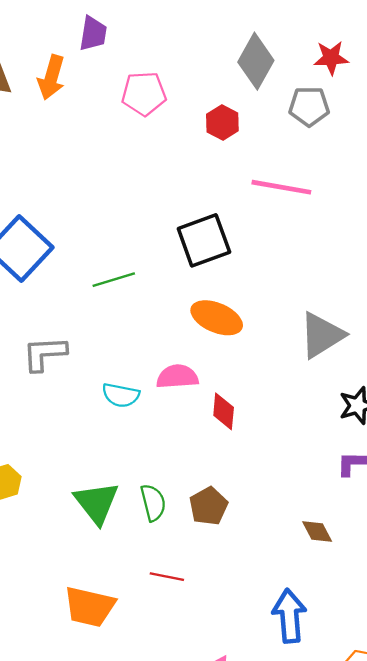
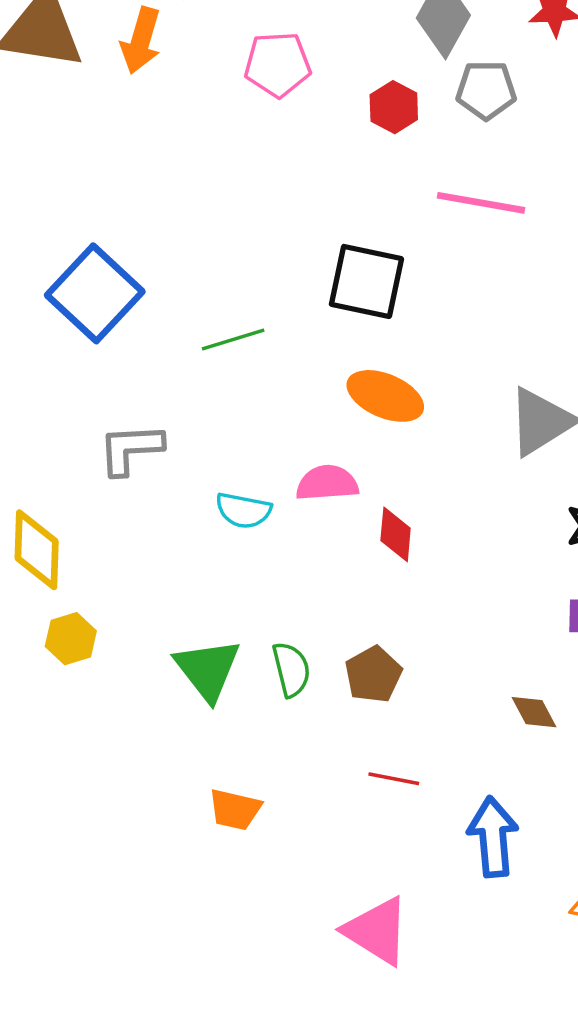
gray pentagon: (309, 106) -> (486, 90), moved
black square: (204, 240) -> (366, 281), turned 32
red line: (167, 577) -> (394, 779), moved
orange trapezoid: (90, 607) -> (235, 810), moved, size x0.7

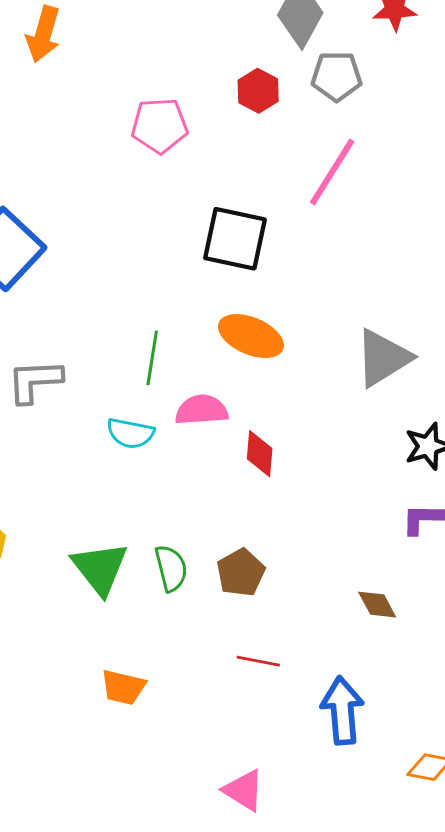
pink pentagon: (278, 64) -> (159, 126), moved
pink line: (481, 203) -> (332, 172), turned -68
green line: (233, 340) -> (152, 358), moved, turned -64
pink triangle: (377, 931) -> (244, 790), size x0.7

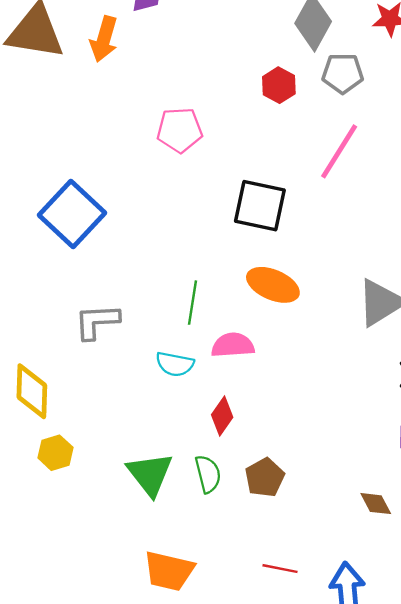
pink pentagon: (159, 126) -> (180, 130), moved
red diamond: (260, 454) -> (222, 416), moved, turned 30
red line: (258, 661) -> (280, 569), moved
orange trapezoid: (123, 687) -> (169, 571), size x1.4

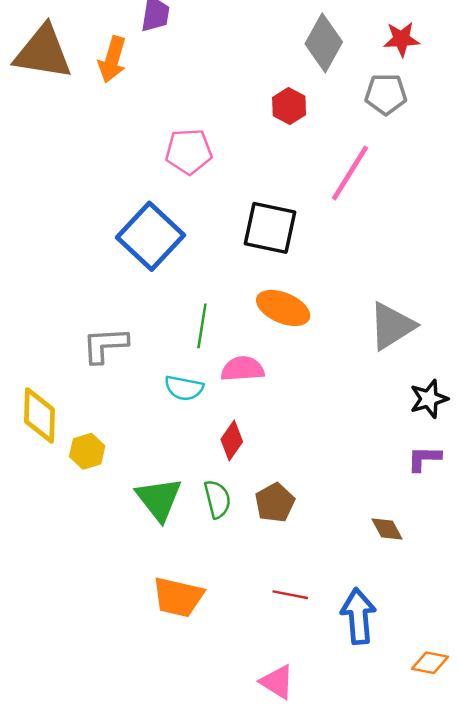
gray pentagon: (343, 73) -> (386, 94), moved
blue square: (72, 214) -> (151, 236), moved
yellow hexagon: (55, 453) -> (87, 451), moved

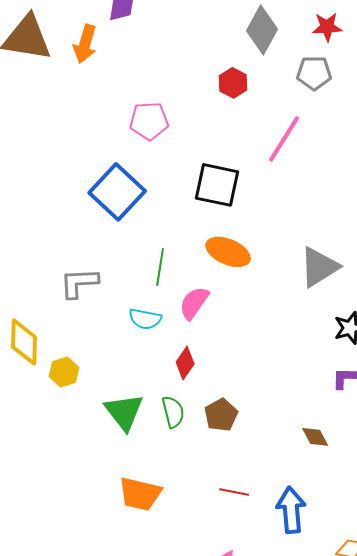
pink semicircle: (243, 369) -> (194, 303), turned -51

